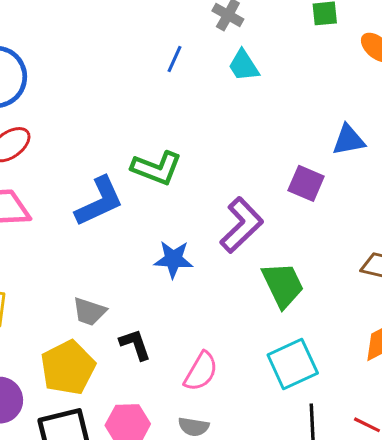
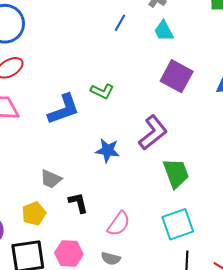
green L-shape: (157, 168) -> (102, 91), size x0.7
purple square: (306, 183) -> (177, 76), moved, size x1.4
yellow pentagon: (68, 368) -> (34, 214), size x0.7

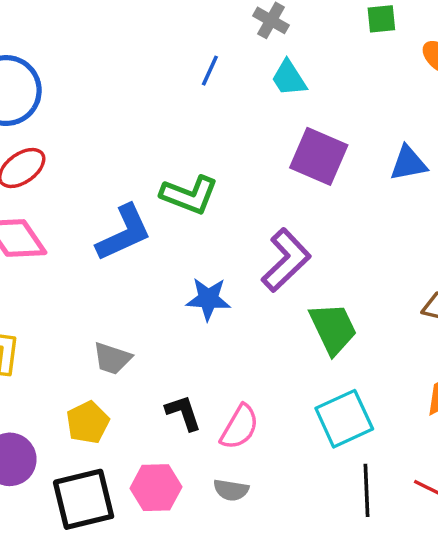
green L-shape: (102, 91) -> (189, 195), size x1.4
black L-shape: (78, 203) -> (183, 413), moved

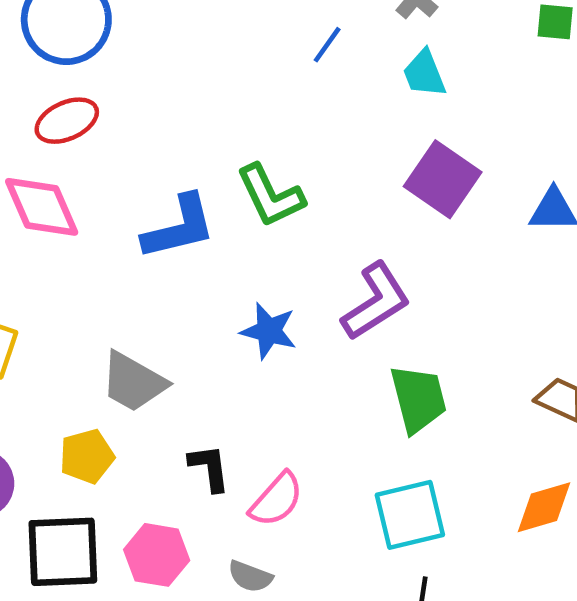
green L-shape: (189, 195) -> (270, 196), turned 32
gray trapezoid: (112, 358) -> (133, 382), size x1.4

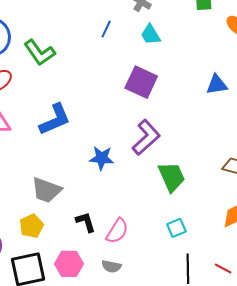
purple square: (443, 179) -> (141, 82), moved
green L-shape: (270, 196) -> (40, 53), moved
cyan square: (410, 515) -> (176, 228), size x0.6

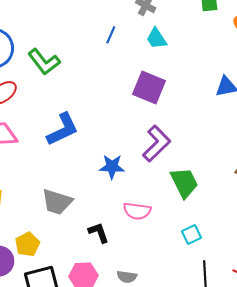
yellow pentagon: (31, 226) -> (27, 244), moved
pink semicircle: (117, 231) -> (137, 211), moved, turned 68

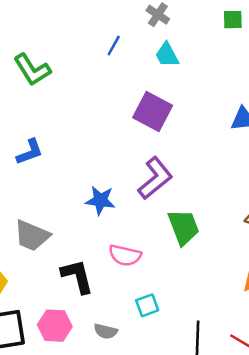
blue L-shape: (63, 129) -> (30, 152), moved, size x0.7
black L-shape: (99, 233) -> (77, 276), size x1.4
cyan square: (191, 235) -> (147, 305), moved

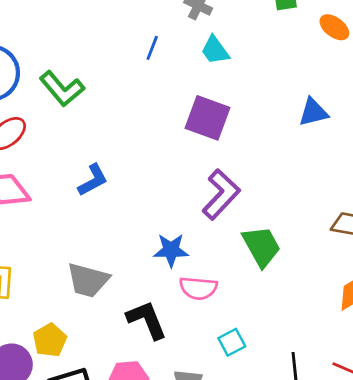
blue L-shape: (30, 152) -> (93, 180), moved
blue star: (100, 200) -> (171, 250), moved

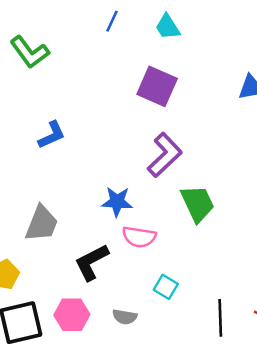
gray trapezoid: (88, 280) -> (42, 223), turned -87
black L-shape: (147, 320) -> (92, 262), turned -99
cyan square: (232, 342) -> (166, 287), turned -35

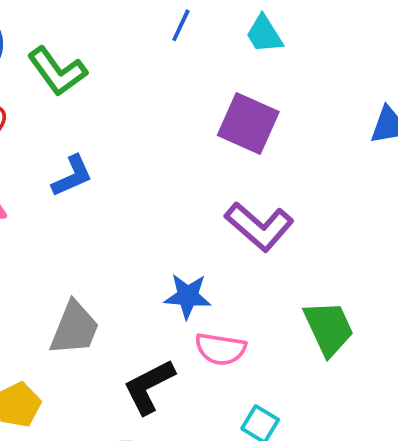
blue L-shape: (52, 135) -> (72, 176), moved
purple L-shape: (165, 155) -> (259, 226), turned 84
green trapezoid: (198, 203) -> (329, 328), moved

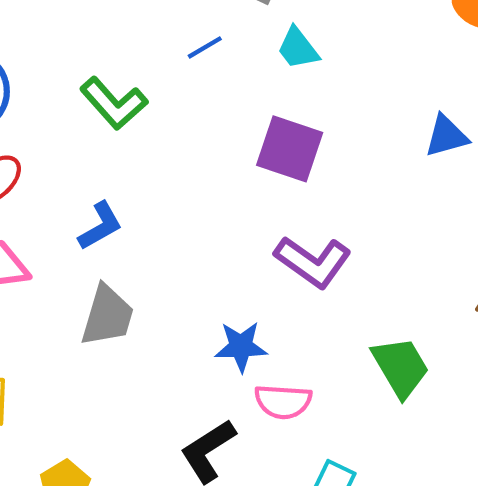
blue line: (181, 25) -> (205, 47), turned 40
green L-shape: (57, 71) -> (114, 103), moved
gray trapezoid: (74, 328) -> (107, 316), moved

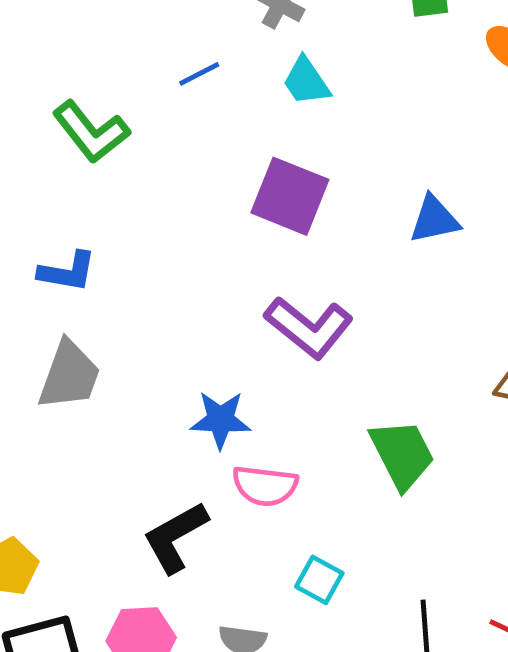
blue triangle: (446, 136) -> (434, 220), moved
blue L-shape: (100, 226) -> (67, 272), turned 36

